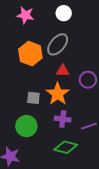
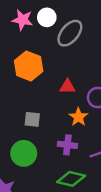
white circle: (64, 13) -> (47, 17), moved
gray ellipse: (58, 44) -> (70, 33), moved
orange star: (58, 94) -> (78, 117), moved, size x0.7

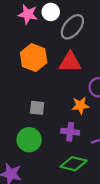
red triangle: (67, 87) -> (70, 62), moved, size x1.5
orange star: (78, 117) -> (80, 105), turned 30

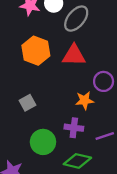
gray square: (37, 108) -> (28, 103), moved, turned -35
green circle: (29, 140) -> (43, 142), moved

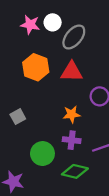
orange star: (85, 100) -> (72, 114), moved
gray square: (28, 103) -> (18, 117), moved

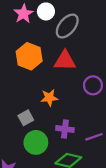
pink star: (30, 25) -> (24, 14), turned 30
orange star: (72, 114) -> (49, 98), moved
gray square: (18, 117) -> (26, 118), moved

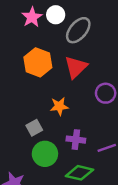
red triangle: (65, 61) -> (76, 67), turned -45

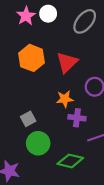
gray ellipse: (78, 30) -> (85, 21), moved
orange star: (59, 106) -> (65, 99), moved
purple cross: (76, 140) -> (77, 118), moved

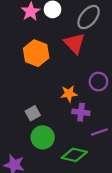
red triangle: (67, 62) -> (74, 43), moved, turned -30

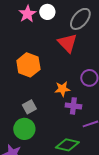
orange hexagon: (36, 53) -> (28, 65), moved
green circle: (43, 137) -> (24, 129), moved

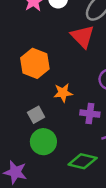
orange star: (62, 89) -> (63, 93), moved
green circle: (24, 129) -> (43, 142), moved

